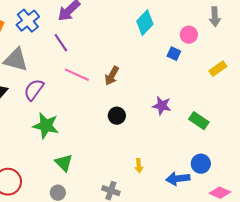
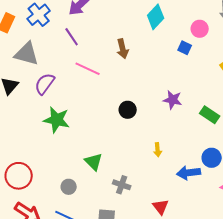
brown arrow: (112, 76) -> (123, 49), moved, turned -42
green triangle: (64, 163) -> (94, 162), moved
yellow arrow: (139, 166) -> (158, 150), moved

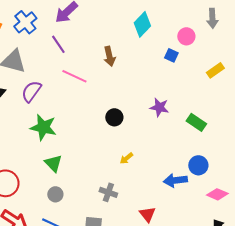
yellow arrow: (158, 150) -> (126, 158), moved, turned 56
green triangle: (94, 162) -> (53, 163), moved

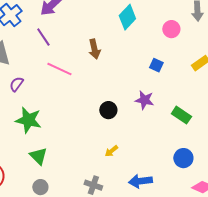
blue square: (171, 55) -> (156, 65), moved
purple semicircle: (31, 91) -> (16, 84), size x0.7
black circle: (114, 117) -> (108, 110), moved
blue arrow: (175, 180) -> (140, 181), moved

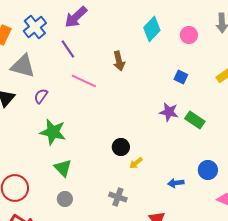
pink circle: (171, 29) -> (189, 35), moved
black circle: (108, 110) -> (121, 147), moved
green rectangle: (181, 115) -> (195, 120), moved
blue arrow: (140, 181) -> (176, 183), moved, size x0.7

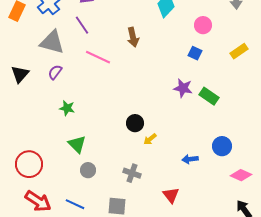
pink circle: (189, 35) -> (203, 25), moved
gray triangle: (23, 66) -> (52, 42), moved
green star: (53, 132) -> (67, 108), size x0.6
gray circle: (65, 199) -> (88, 170), moved

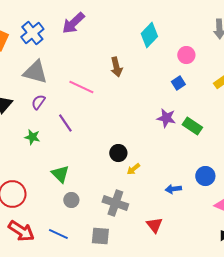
purple line: (82, 25) -> (65, 123), moved
blue square: (195, 53) -> (178, 83), turned 32
green star: (67, 108) -> (32, 137), moved
gray cross: (132, 173) -> (115, 203), size x1.4

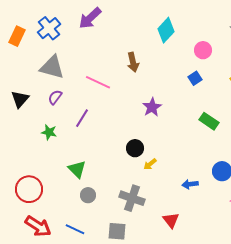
purple star: (166, 118) -> (152, 107), moved, turned 30
purple line: (65, 123) -> (82, 118), turned 66

